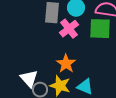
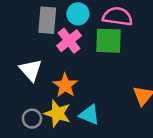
white triangle: (29, 79) -> (31, 70), moved

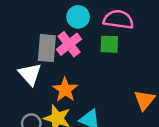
gray rectangle: (47, 20) -> (47, 48), moved
green square: (109, 41) -> (109, 44), size x0.7

